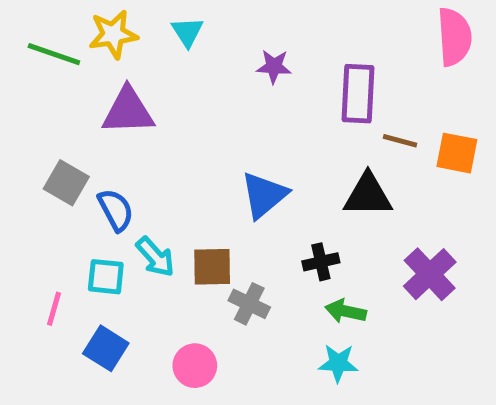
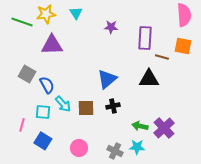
orange square: (457, 153) -> (183, 46), moved
black cross: (321, 262) -> (113, 106), moved
purple cross: (430, 274) -> (164, 128), moved
gray cross: (249, 304) -> (115, 151), moved

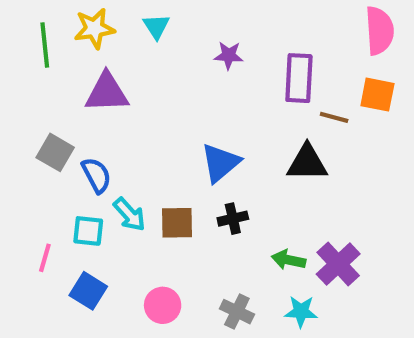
green line: (22, 22) -> (45, 45), turned 65
cyan star: (137, 147) -> (301, 312), moved

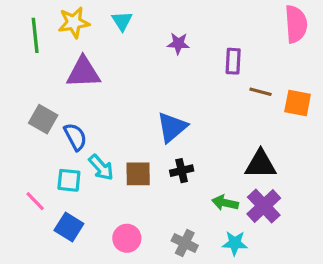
purple rectangle: (299, 78) -> (233, 61), size x0.7
orange square: (377, 95) -> (298, 103), moved
black triangle: (307, 163) -> (261, 164), moved
pink line: (45, 258) -> (35, 201), turned -60

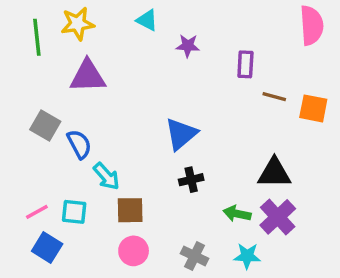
cyan triangle: (122, 21) -> (147, 20), moved, turned -30
brown square: (138, 174) -> (130, 210), moved
cyan square: (69, 180) -> (74, 212), moved
pink line: (35, 201) -> (37, 212), turned -75
blue square: (69, 227) -> (47, 248), moved

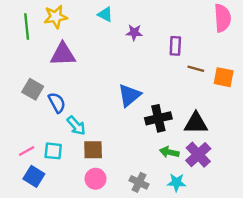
black cross: (191, 180) -> (158, 118), moved, size x1.5

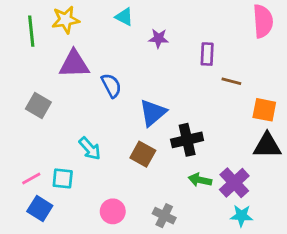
orange square: (224, 77) -> (264, 110), moved
blue semicircle: (57, 103) -> (111, 86), moved
black triangle: (196, 123) -> (267, 146), moved
brown square: (93, 150) -> (143, 154), moved, turned 30
cyan star: (176, 182) -> (241, 216), moved

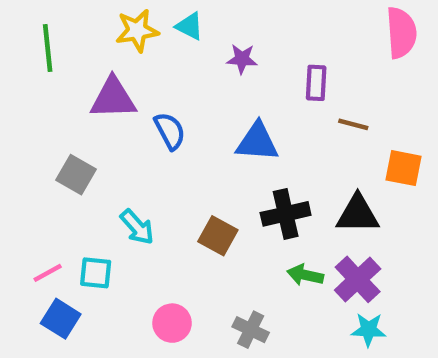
yellow star: (66, 20) -> (137, 31), moved
gray square: (38, 106) -> (76, 175), moved
blue triangle: (153, 113) -> (257, 142), moved, turned 44
black triangle: (267, 146) -> (358, 214), moved

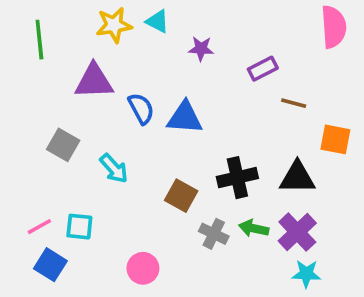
purple rectangle: (316, 83) -> (263, 69), turned 60
blue triangle: (257, 142) -> (185, 118), moved
cyan arrow: (137, 227) -> (114, 168), moved
gray cross: (251, 330) -> (214, 234), moved

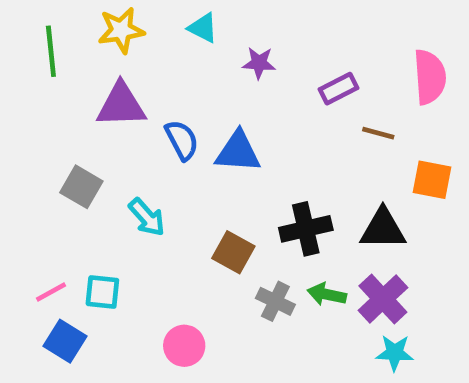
yellow star: (114, 25) -> (121, 30), moved
pink semicircle: (334, 27) -> (430, 77), moved

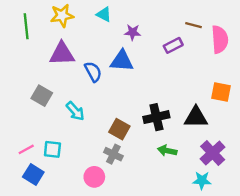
brown line: (378, 133) -> (193, 25), moved
blue triangle: (238, 152) -> (122, 61), moved
purple cross: (383, 299) -> (213, 153), moved
gray cross: (275, 301) -> (113, 154), moved

